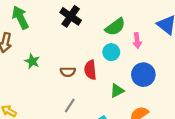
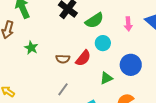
green semicircle: (115, 27) -> (94, 20), moved
pink arrow: (137, 40) -> (128, 24), moved
red semicircle: (90, 70) -> (83, 58), turned -138

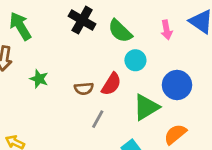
green semicircle: (94, 20) -> (120, 31), turned 84
green triangle: (106, 78) -> (146, 107), size x1.5
gray line: (63, 89) -> (98, 119), moved

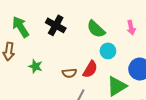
black cross: (82, 20) -> (56, 25), moved

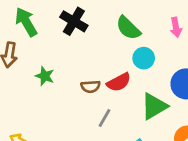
red semicircle: (90, 69) -> (119, 82), turned 30

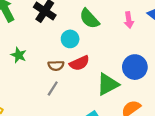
cyan circle: (144, 58) -> (70, 39), moved
gray line: (104, 118) -> (53, 88), moved

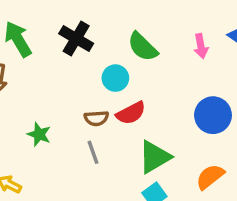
green star: (19, 55) -> (39, 134), moved
green triangle: (108, 84) -> (154, 157), moved
gray line: (53, 88) -> (93, 152), turned -49

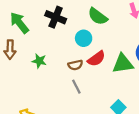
green star: (39, 134) -> (39, 61), moved
green triangle: (154, 157) -> (123, 64), moved, turned 30

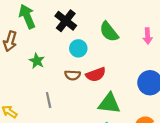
cyan circle: (84, 38) -> (78, 48), moved
green triangle: (123, 64) -> (109, 104), moved
gray line: (76, 87) -> (49, 100), moved

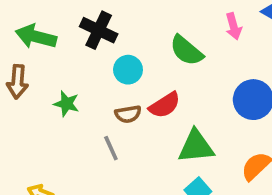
green arrow: (27, 16) -> (36, 37), turned -40
green semicircle: (109, 32) -> (186, 51), moved
gray line: (49, 100) -> (111, 148), moved

